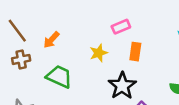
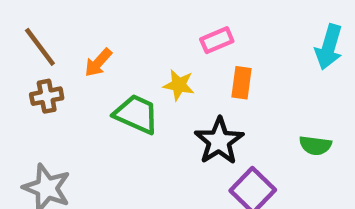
yellow star: (99, 53) -> (179, 85), turned 30
green trapezoid: (59, 77) -> (136, 114), moved

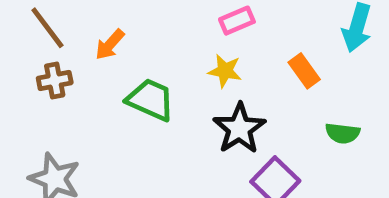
orange rectangle: (241, 83) -> (304, 71), moved, turned -44
yellow star: (179, 85) -> (225, 71), moved

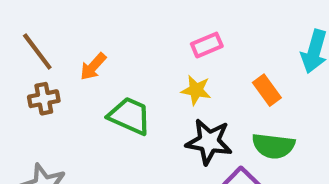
black star: (239, 128) -> (209, 142), turned -30
green semicircle: (342, 133) -> (273, 146), moved, size x1.4

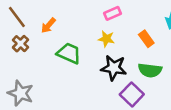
brown cross: (44, 99) -> (21, 44), turned -35

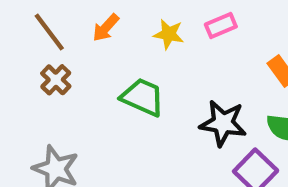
orange arrow: (48, 25) -> (106, 28), moved
yellow star: (106, 39) -> (169, 34), moved

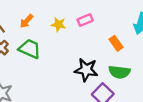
green trapezoid: (143, 97) -> (30, 49), moved

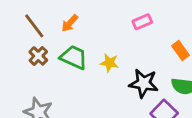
yellow star: (59, 24) -> (109, 63), moved

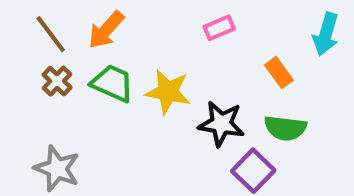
orange arrow: (70, 23) -> (106, 30), size x1.4
yellow star: (109, 63) -> (168, 92), size x1.5

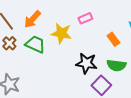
yellow star: (168, 92) -> (61, 33), moved

